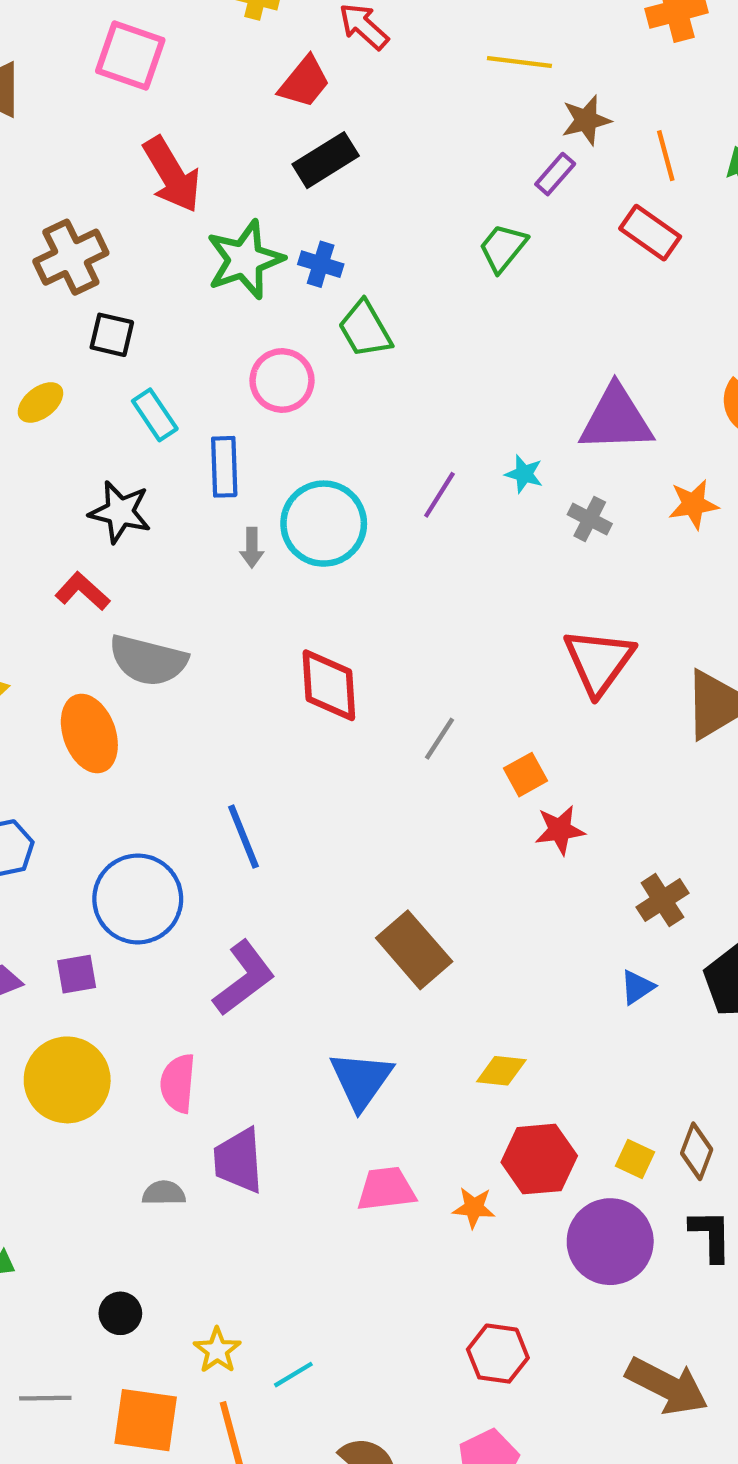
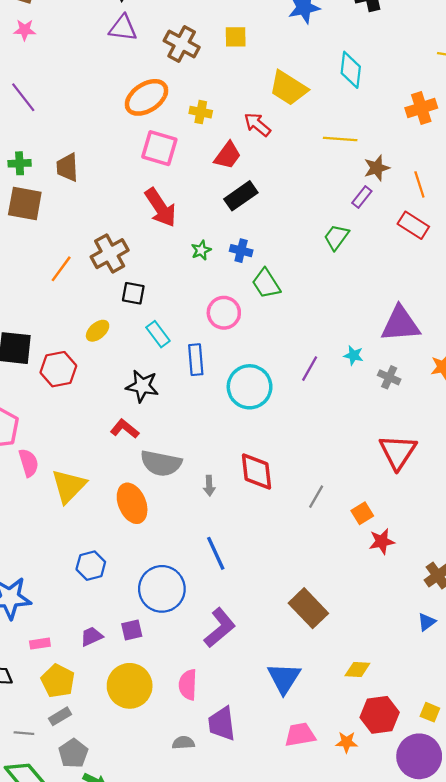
pink square: (130, 56) -> (159, 148), moved
green star: (245, 260) -> (201, 250), size x0.5
gray arrow: (252, 548) -> (209, 486), moved

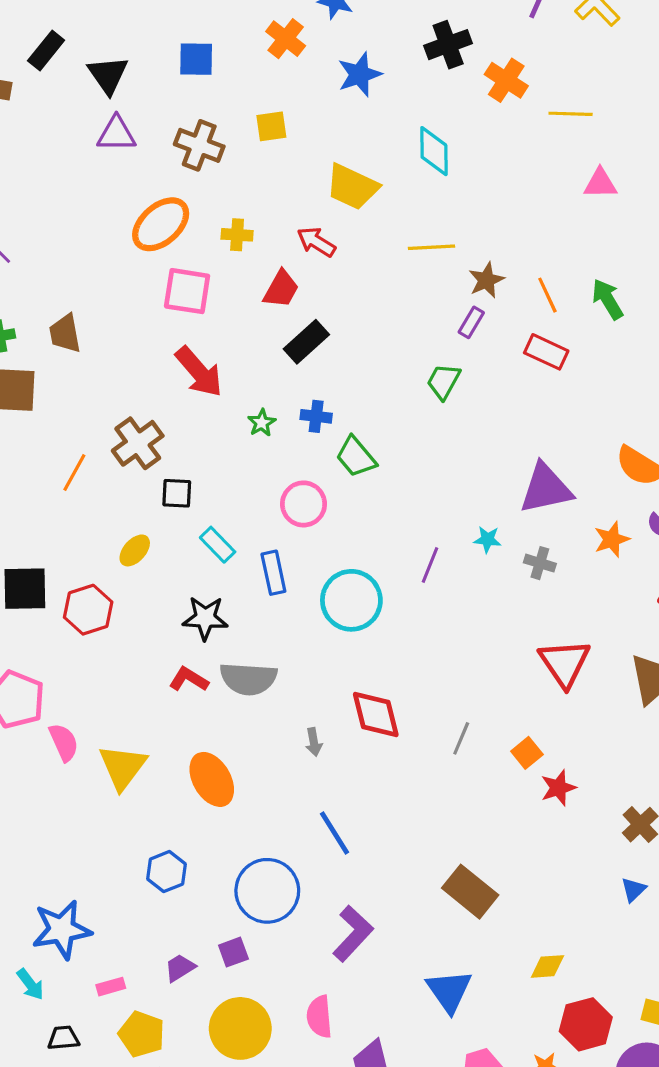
orange cross: (421, 108) -> (506, 80), moved, turned -32
gray semicircle: (161, 463) -> (248, 679), moved

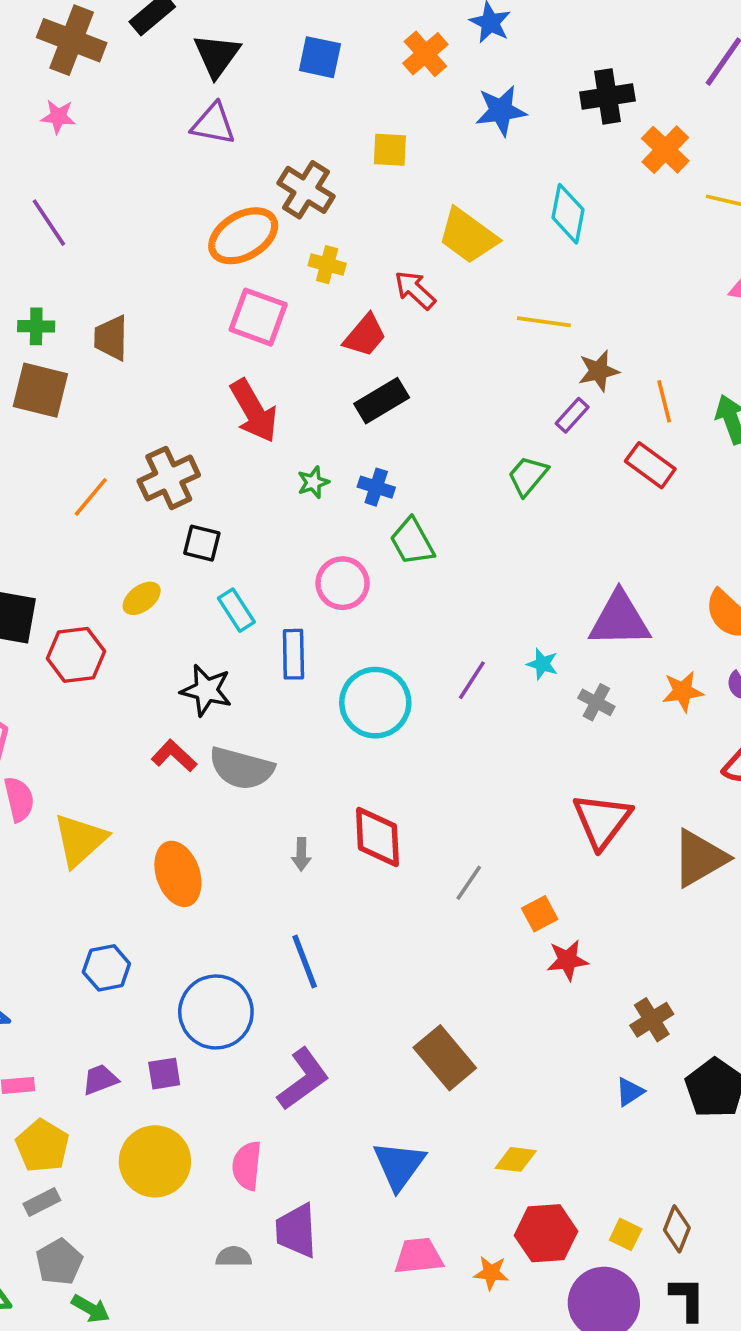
brown cross: (199, 145) -> (306, 190), moved

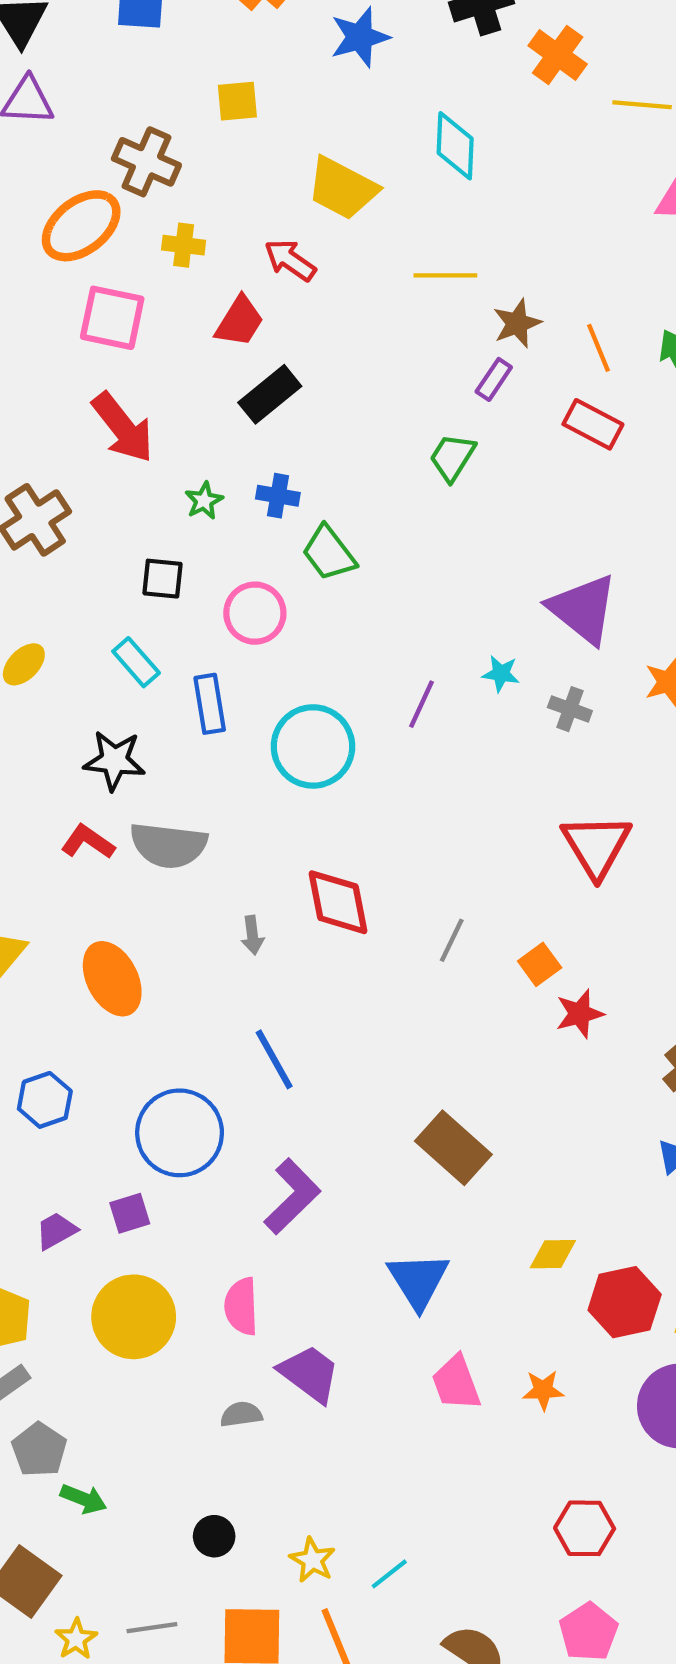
black square: (202, 543) -> (162, 579), moved
purple triangle: (620, 620) -> (583, 609), turned 48
purple trapezoid: (296, 1231) -> (310, 1374), turned 138
red hexagon: (546, 1233) -> (625, 1302), moved
pink trapezoid: (419, 1256) -> (456, 1383), turned -96

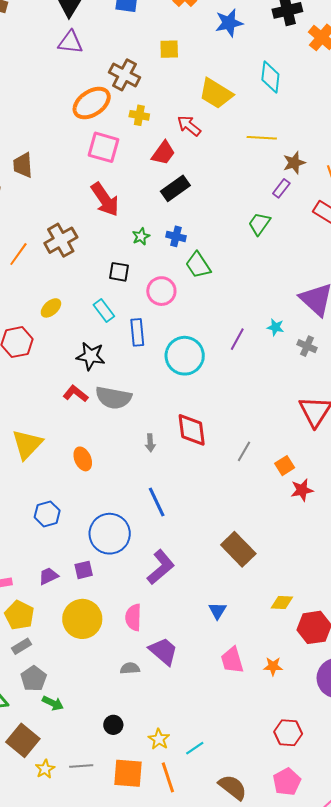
orange ellipse: (112, 979) -> (83, 459), size x0.7
blue triangle: (418, 1280) -> (218, 611), size x0.6

